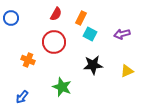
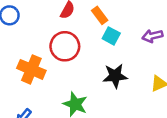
orange rectangle: (81, 18) -> (100, 15), turned -64
orange cross: (28, 60) -> (31, 69), size x1.5

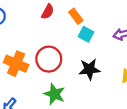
red circle: (65, 46) -> (49, 59), moved

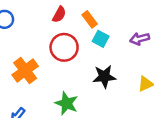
red circle: (49, 59) -> (64, 47), moved
orange cross: (16, 64) -> (25, 70), turned 30

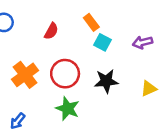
red semicircle: (59, 14) -> (51, 31), moved
red circle: (64, 47) -> (65, 74), moved

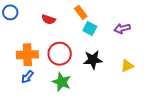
red semicircle: (51, 31) -> (49, 19), turned 80
orange cross: (25, 75) -> (27, 55), turned 35
blue arrow: (18, 121) -> (27, 77), moved

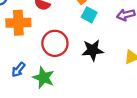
orange cross: (27, 55) -> (18, 23), moved
green star: (62, 82) -> (44, 78), moved

